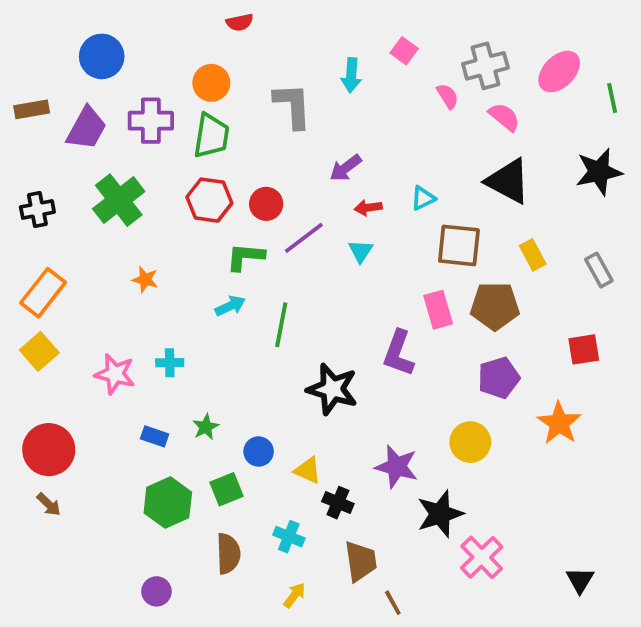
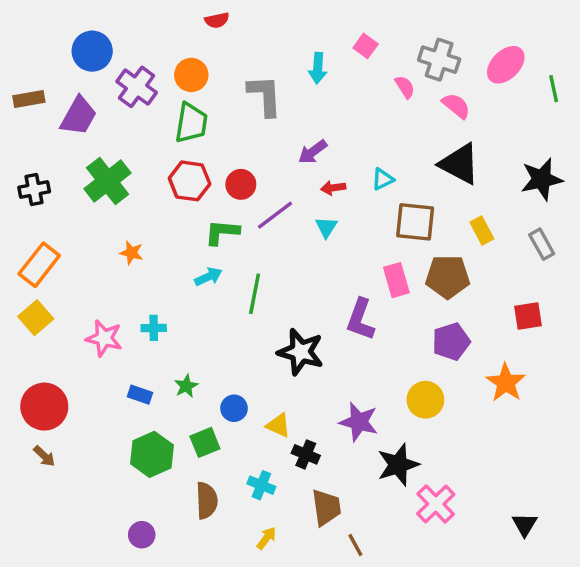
gray cross: (485, 66) -> (439, 60), turned 33
purple cross: (151, 121) -> (137, 87), moved, turned 36
black star: (599, 172) -> (542, 179), moved

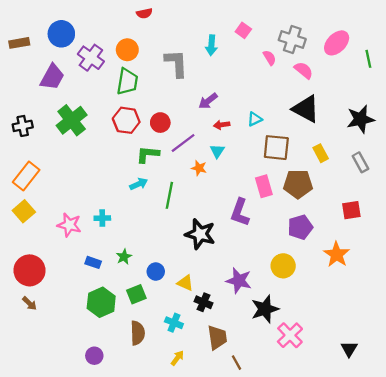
brown rectangle: (29, 99) -> (19, 43), moved
orange star: (131, 253) -> (199, 168), moved

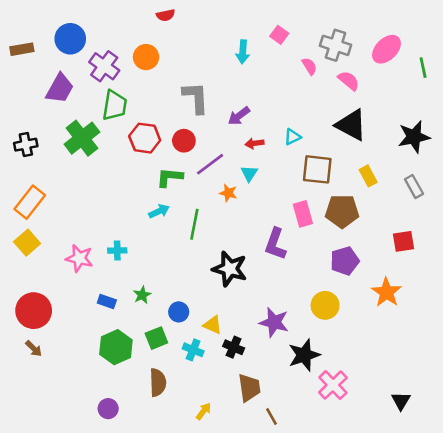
gray L-shape: (176, 63) -> (196, 98), moved
green trapezoid: (127, 82) -> (115, 105), moved
cyan cross: (174, 323) -> (193, 350), moved

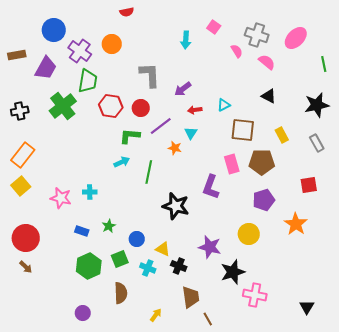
brown rectangle: (22, 49) -> (17, 55), moved
green line: (423, 68) -> (324, 64), moved
black triangle: (351, 125) -> (269, 96), size x0.6
pink cross: (333, 385) -> (255, 295), turned -35

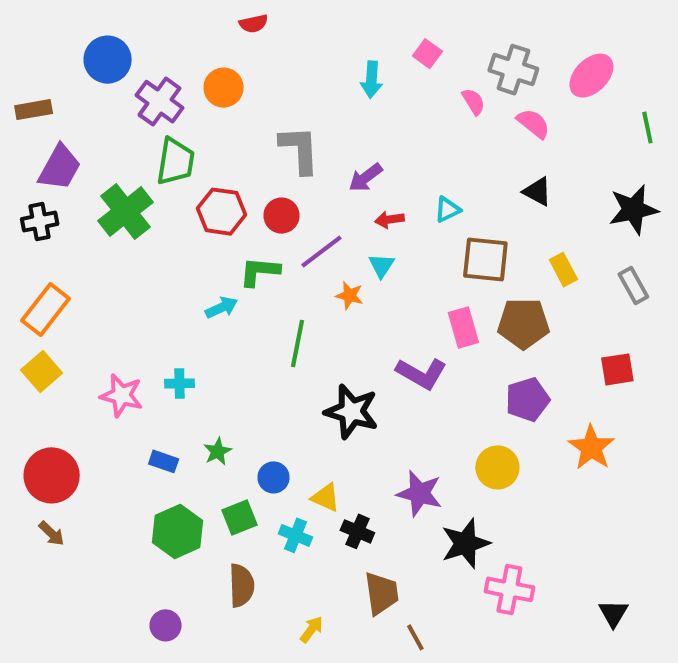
purple trapezoid: (46, 68) -> (60, 168), moved
cyan arrow: (122, 162) -> (222, 308), moved
purple L-shape: (211, 187) -> (421, 373), turned -80

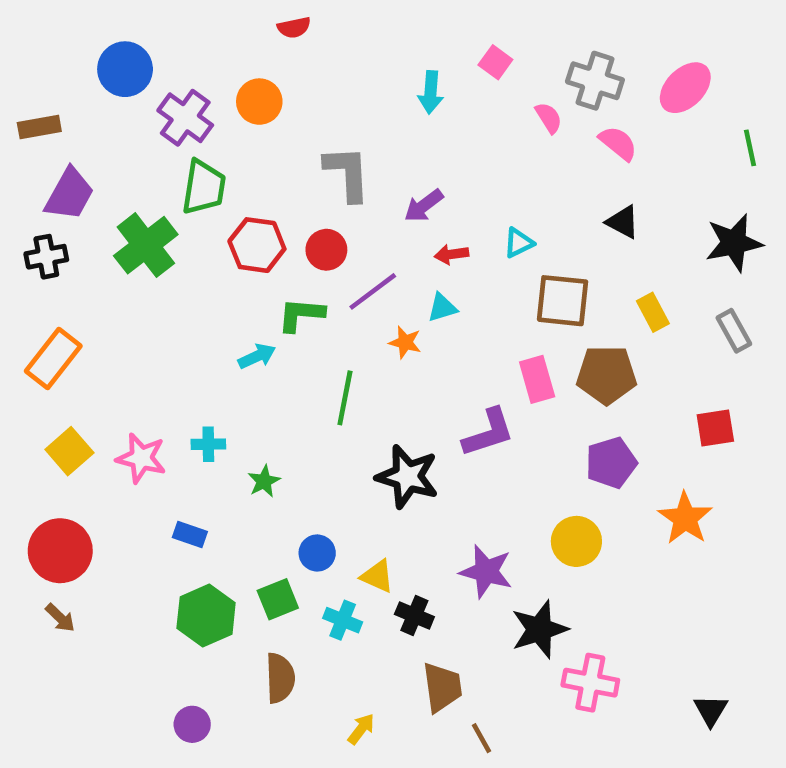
cyan triangle: (381, 266) -> (442, 308), turned 40
yellow square: (42, 371) -> (69, 451), moved
purple L-shape: (421, 373) -> (488, 433), turned -48
green star: (218, 451) -> (264, 481), moved

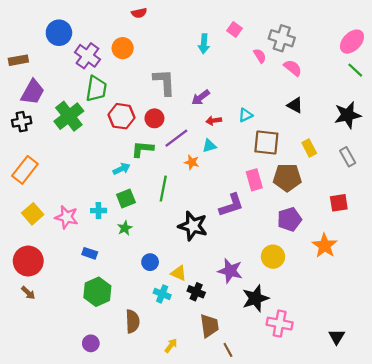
pink ellipse: (685, 88) -> (352, 42), moved
green line: (750, 148) -> (355, 70), turned -35
green square: (278, 599) -> (126, 198), moved

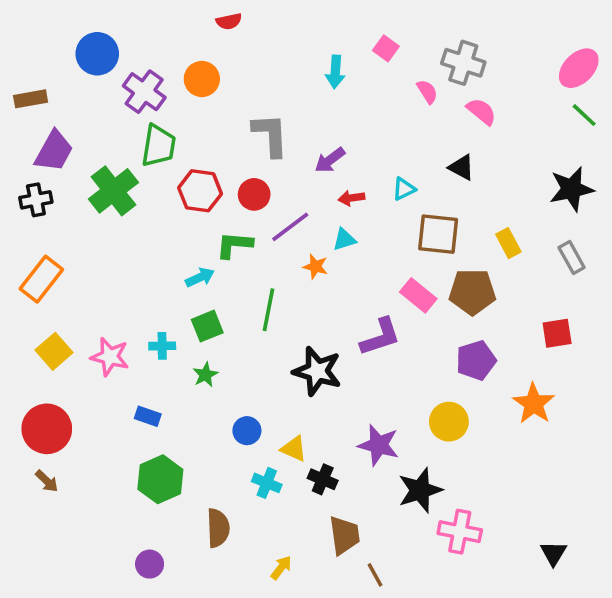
black triangle: (295, 105) -> (462, 167), moved
pink rectangle: (254, 180) -> (418, 295), turned -35

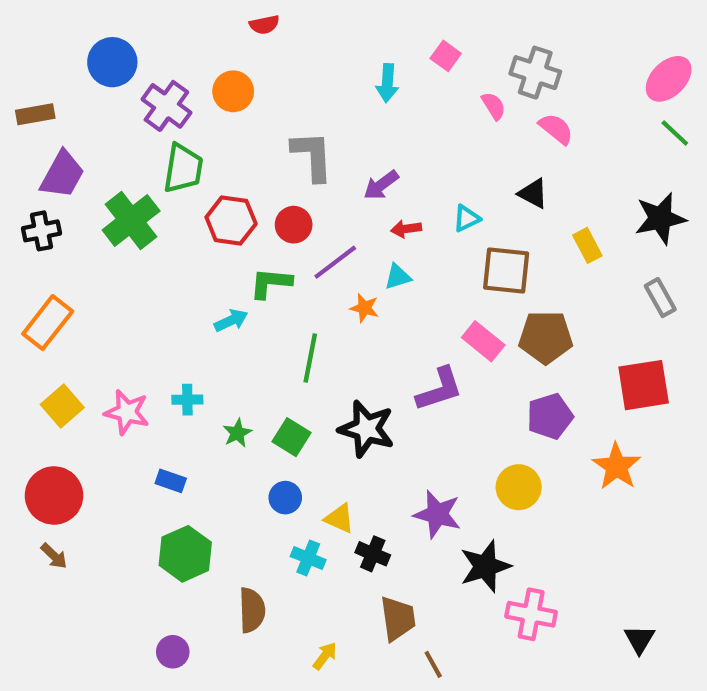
yellow rectangle: (508, 243) -> (587, 245), moved
green square: (207, 326) -> (291, 437), moved, turned -36
red square: (557, 333) -> (644, 385), size x1.5

